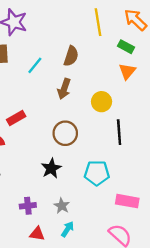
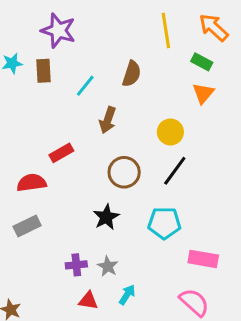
brown arrow: (64, 89) -> (108, 120), moved
black line: (119, 132) -> (175, 171), moved, turned 40
gray star: (62, 206) -> (108, 266), moved

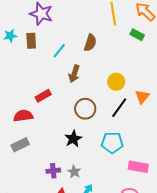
orange triangle: (203, 93) -> (142, 97), moved

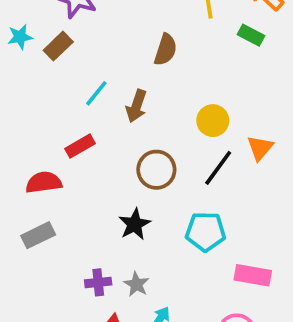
brown rectangle: (31, 41) -> (58, 46), turned 49
cyan line: (59, 51) -> (96, 93), moved

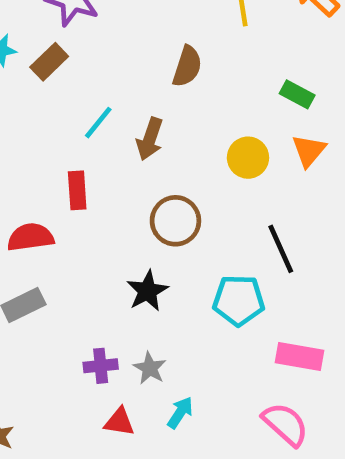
green rectangle: (251, 35) -> (297, 94), moved
red rectangle: (80, 146) -> (77, 190), turned -64
orange triangle: (260, 148) -> (309, 151), moved
black line: (218, 168) -> (281, 249), moved, turned -60

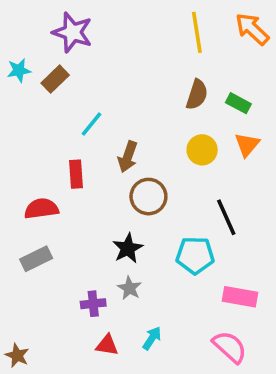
brown semicircle: (187, 66) -> (197, 95), moved
brown arrow: (150, 139) -> (128, 157), moved
gray star: (150, 368) -> (129, 288), moved

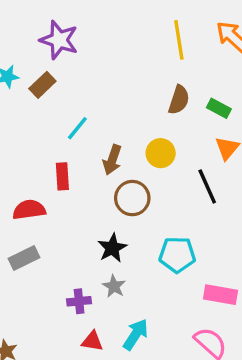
yellow circle: (202, 150) -> (161, 153), moved
black line: (226, 217) -> (207, 186), moved
cyan arrow: (152, 338) -> (136, 335), size x1.4

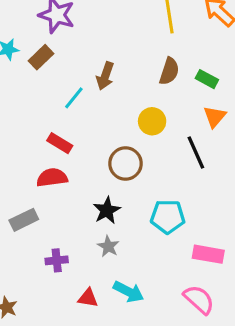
brown arrow: (112, 160) -> (105, 76), moved
red rectangle: (62, 176) -> (60, 143), turned -55
red semicircle: (29, 210) -> (52, 178), moved
purple cross: (79, 301) -> (57, 260), moved
cyan arrow: (136, 335) -> (129, 292), turned 84

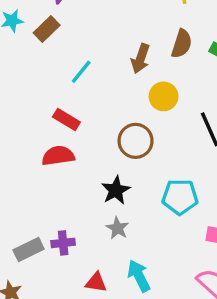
brown arrow: (105, 76) -> (140, 59), moved
gray rectangle: (24, 220) -> (29, 250), moved
cyan arrow: (129, 292) -> (139, 276), turned -144

